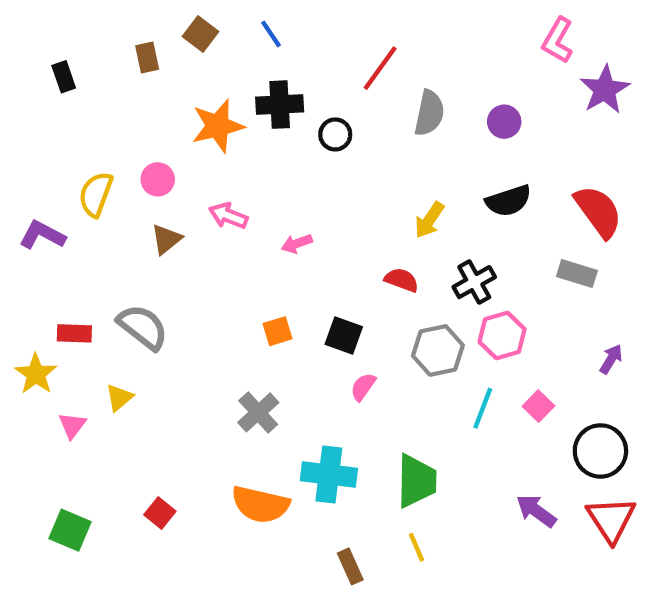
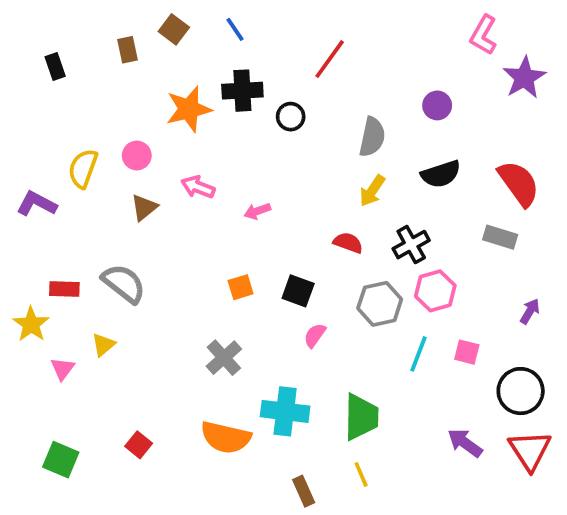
gray semicircle: (429, 113) -> (372, 137), moved
pink square: (538, 406) -> (467, 352), turned -30

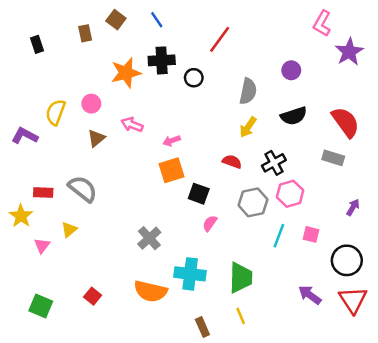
orange square: (241, 287) -> (172, 170), moved, size x1.5

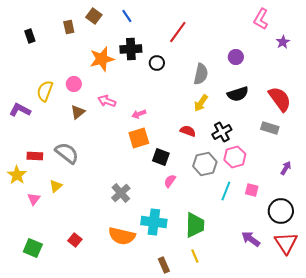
purple star: (349, 52) -> (283, 42), size x0.6

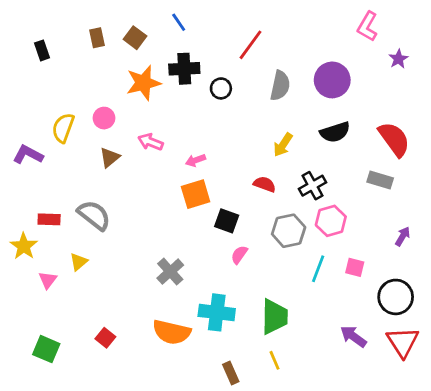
brown square: (94, 16) -> (135, 38), moved
purple circle: (236, 57) -> (332, 80), size x1.6
gray semicircle: (201, 74) -> (280, 86), moved

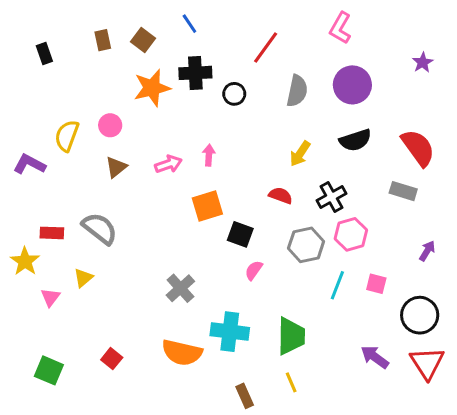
pink L-shape: (367, 26) -> (340, 28), moved
pink arrow: (150, 142) -> (168, 164), moved, turned 140
pink arrow: (196, 160) -> (209, 155), moved, turned 114

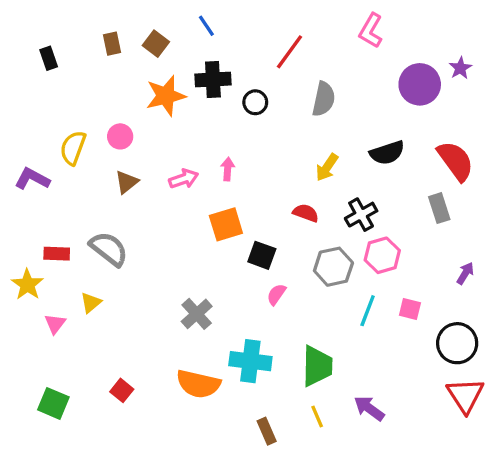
purple circle: (352, 85) -> (420, 84), moved
gray rectangle: (403, 191) -> (439, 208), turned 55
purple arrow: (375, 357) -> (369, 408), moved

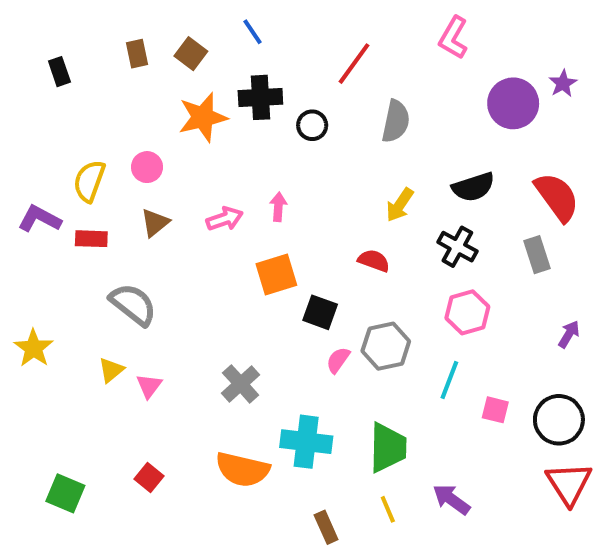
black cross: (361, 215) -> (457, 247), moved, turned -32
red rectangle: (57, 254) -> (91, 239), moved
gray hexagon: (333, 267) -> (386, 346), moved
pink square: (410, 309) -> (495, 410), moved
pink triangle: (55, 324) -> (149, 386), moved

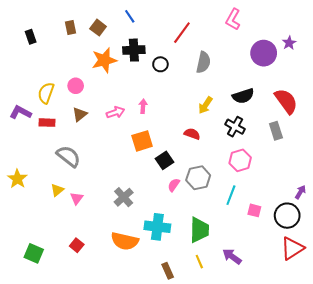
black square: (320, 312) -> (165, 160), turned 36
purple arrow: (569, 334) -> (300, 192), moved
red triangle: (569, 483) -> (292, 248), turned 30

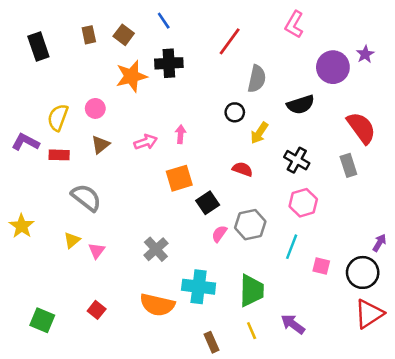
black rectangle: (31, 37) -> (38, 46), size x1.5
black circle: (160, 64) -> (235, 112), moved
black semicircle: (243, 96) -> (301, 105), moved

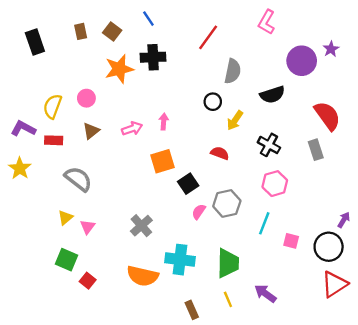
yellow star: (22, 226) -> (20, 168), moved
green square: (42, 320) -> (67, 260), moved

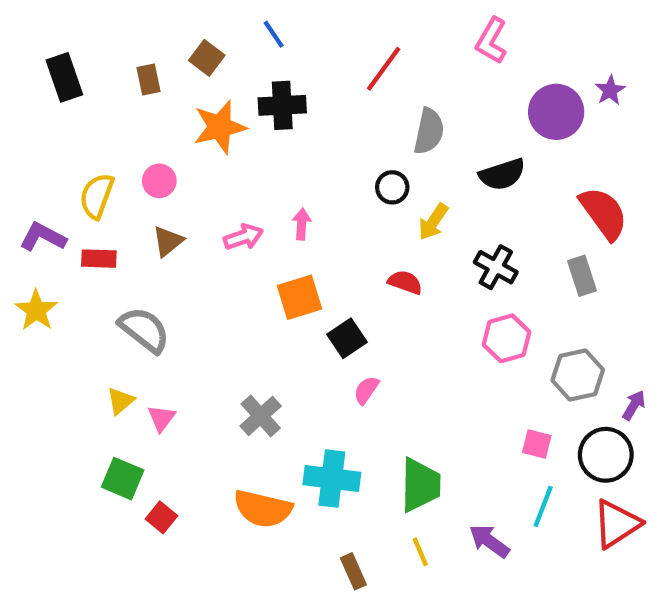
brown rectangle: (81, 31) -> (148, 79), moved
gray hexagon: (227, 203) -> (578, 375), moved
cyan line: (264, 223) -> (543, 507), moved

